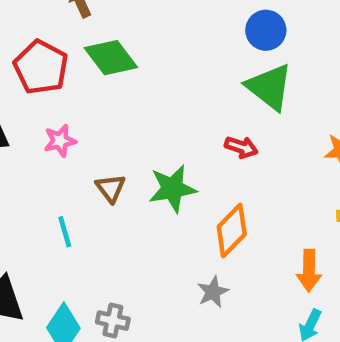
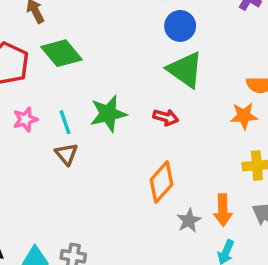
green star: (172, 189) -> (108, 114), moved
cyan line: (65, 232) -> (65, 122), moved
gray star: (213, 292) -> (189, 221), moved

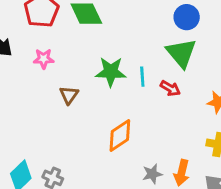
red arrow: (166, 117) -> (170, 88), moved
cyan line: (65, 122) -> (142, 77), moved
orange diamond: (162, 182) -> (120, 135), moved

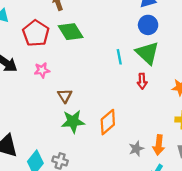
green star: (111, 72) -> (73, 121), moved
cyan line: (142, 77) -> (119, 57), moved
red arrow: (170, 88) -> (142, 81), turned 64

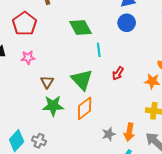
green diamond: (71, 32) -> (80, 28), moved
green triangle: (147, 53) -> (82, 80), moved
red arrow: (142, 81) -> (118, 73), turned 32

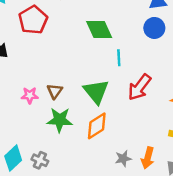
pink star: (28, 58) -> (30, 95), moved
red arrow: (118, 73) -> (140, 87), size x1.6

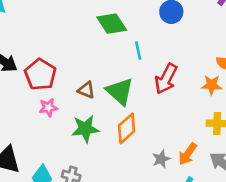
red pentagon: (33, 20) -> (40, 75), moved
brown triangle: (55, 91) -> (86, 90), moved, turned -35
orange arrow: (148, 158) -> (188, 154), turned 30

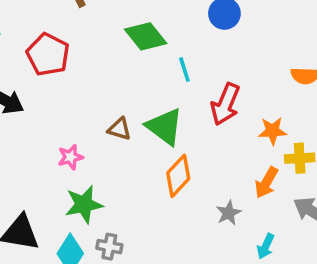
red pentagon: (40, 75) -> (48, 55), moved
orange star: (212, 85) -> (272, 131), moved
green star: (85, 129) -> (84, 204), moved
orange arrow: (188, 154) -> (266, 183), moved

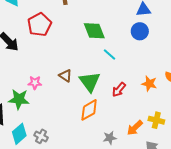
cyan line: (184, 70) -> (109, 55), turned -48
red arrow: (225, 104) -> (119, 90), moved, size x0.7
orange star: (272, 131) -> (149, 84), moved
green star: (84, 204) -> (19, 99), moved

